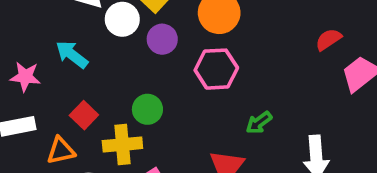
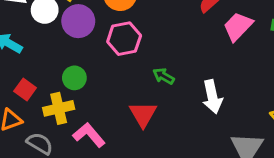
purple circle: (162, 39) -> (78, 21), size x1.4
green arrow: (259, 123) -> (164, 76), turned 75

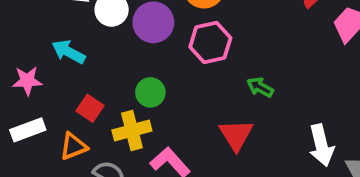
white arrow: (212, 97) -> (321, 145), moved

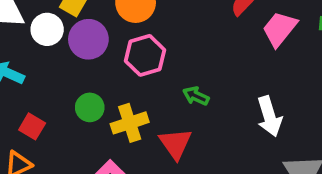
yellow cross: (132, 130) -> (130, 123), moved
white arrow: (321, 145) -> (269, 116), moved

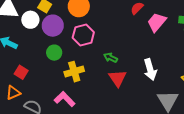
green circle: (90, 107) -> (54, 53), moved
red triangle: (175, 144) -> (118, 78), moved

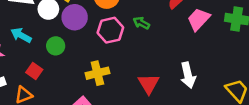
green circle: (54, 53) -> (56, 46), moved
green arrow: (111, 58) -> (141, 23), moved

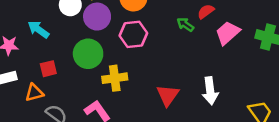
green arrow: (141, 23) -> (185, 25), moved
green circle: (56, 46) -> (88, 54), moved, size x1.5
red square: (34, 71) -> (48, 69), turned 35

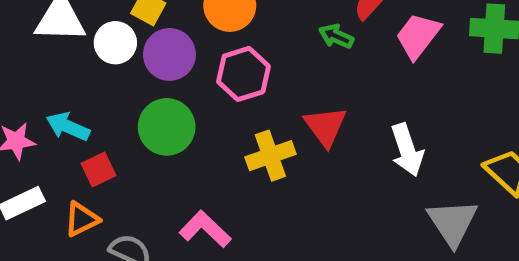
cyan arrow: (38, 29) -> (68, 127), moved
yellow cross: (115, 78) -> (270, 156), moved
red triangle: (168, 95) -> (325, 126), moved

